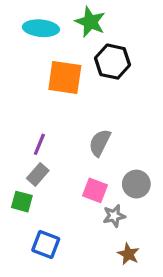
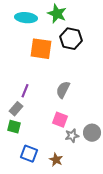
gray rectangle: (38, 174) -> (16, 109), moved
gray circle: (136, 184) -> (92, 133), moved
brown star: (128, 254) -> (56, 160), moved

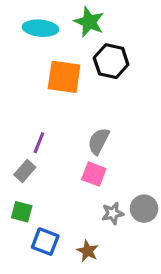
pink square: (60, 120) -> (94, 174), moved
green square: (14, 127) -> (22, 212), moved

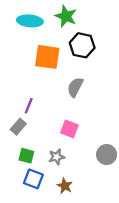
gray semicircle: (99, 141) -> (75, 87), moved
green square: (22, 212) -> (26, 156), moved
gray star: (113, 213) -> (57, 157), moved

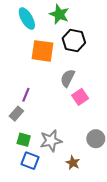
cyan ellipse: (30, 21) -> (27, 19), turned 55
pink square: (69, 129) -> (80, 97), moved, turned 35
gray star: (57, 157) -> (51, 141), size x1.5
brown star: (65, 186) -> (73, 163), moved

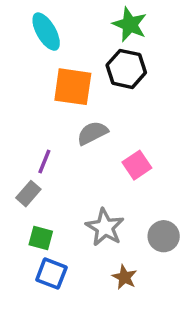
green star: (59, 14) -> (130, 24), moved
gray semicircle: (68, 78) -> (92, 133), moved, turned 36
gray star: (51, 141) -> (105, 227), moved, turned -30

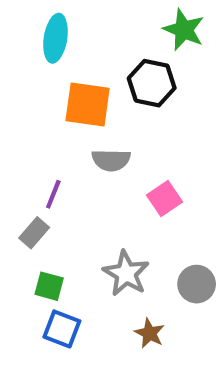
green star: (130, 24) -> (184, 30), moved
cyan ellipse: (46, 32) -> (55, 38), turned 39
gray semicircle: (92, 133) -> (111, 160), turned -152

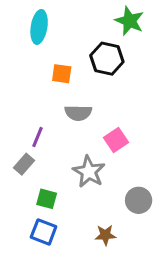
orange square: (88, 105) -> (62, 74), size x0.6
gray star: (126, 273) -> (89, 172), moved
green square: (49, 286) -> (47, 199), moved
brown star: (150, 333) -> (105, 235), turned -30

